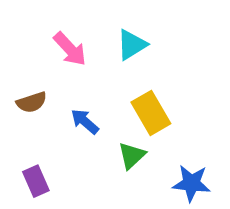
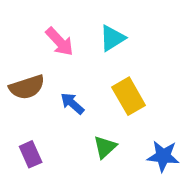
brown semicircle: (32, 102) -> (27, 87), size x1.4
green triangle: (132, 156) -> (105, 147), moved

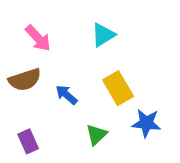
pink arrow: (60, 42) -> (38, 38), moved
blue star: (163, 156) -> (146, 123), moved

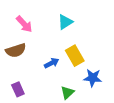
blue arrow: (66, 95) -> (52, 63), moved, turned 112
green triangle: (96, 135) -> (67, 93), moved

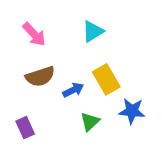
brown semicircle: (16, 50) -> (40, 76), moved
green triangle: (67, 93) -> (90, 122), moved

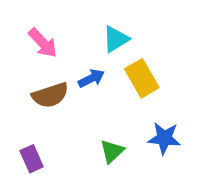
yellow rectangle: (106, 79) -> (142, 78), moved
blue arrow: (73, 90) -> (91, 78), moved

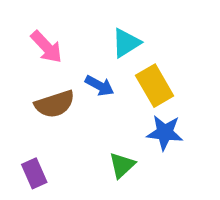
blue arrow: (91, 78) -> (99, 86), turned 55
blue star: (164, 138) -> (165, 133), moved

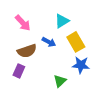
purple rectangle: (34, 173) -> (19, 71), moved, turned 48

